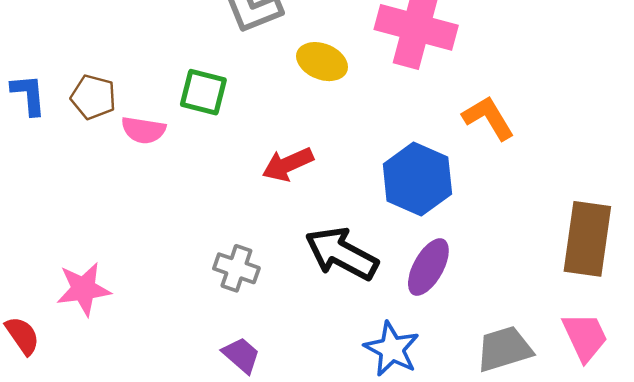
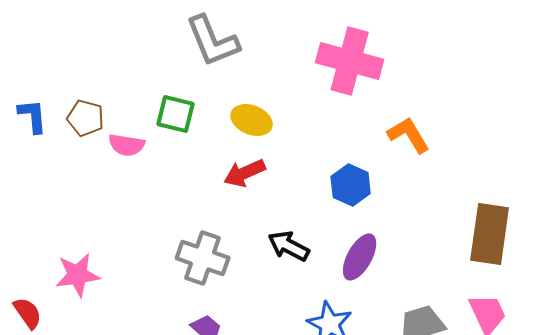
yellow ellipse: (322, 62) -> (252, 120), moved
blue hexagon: (417, 179) -> (351, 185), size x0.7
black arrow: (342, 254) -> (289, 246), size x0.7
gray cross: (236, 268) -> (203, 258), size x1.4

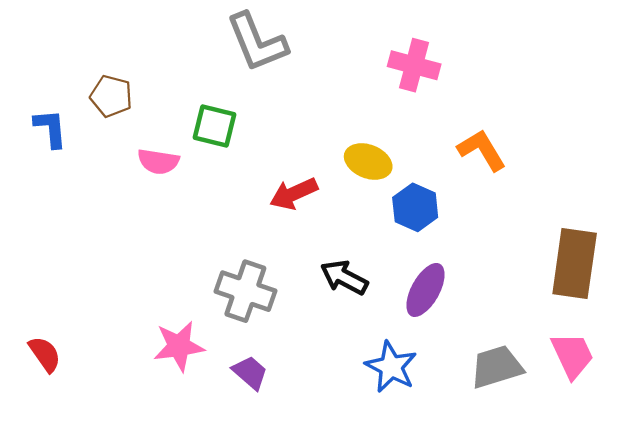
pink cross: (350, 61) -> (414, 65), size x0.7
brown pentagon: (86, 118) -> (111, 96), moved
yellow ellipse: (252, 120) -> (368, 162), moved
pink star: (78, 275) -> (179, 346), moved

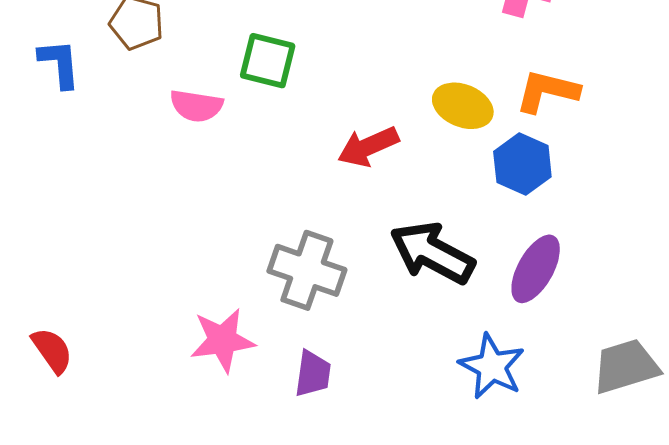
orange L-shape: (482, 150) -> (547, 91), moved, turned -45
black arrow: (344, 277) -> (432, 253), size x1.4
purple trapezoid: (250, 373) -> (313, 374), turned 57

